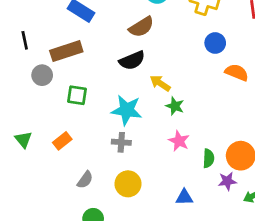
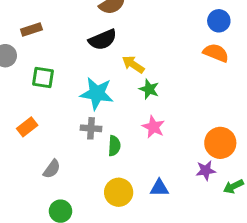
blue circle: (215, 43) -> (219, 21), moved
brown rectangle: (66, 51) -> (31, 30), size x0.6
green semicircle: (208, 158) -> (114, 146), moved
yellow circle: (128, 184) -> (119, 192), moved

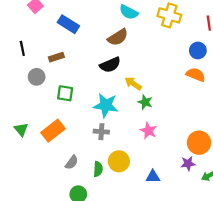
orange rectangle: (27, 127) -> (53, 131), size x1.5
green semicircle: (114, 146) -> (98, 169), moved
yellow circle: (119, 192) -> (119, 161), moved

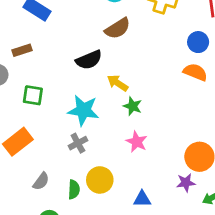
brown semicircle: (118, 37) -> (118, 28), moved
gray cross: (101, 132) -> (78, 143), turned -32

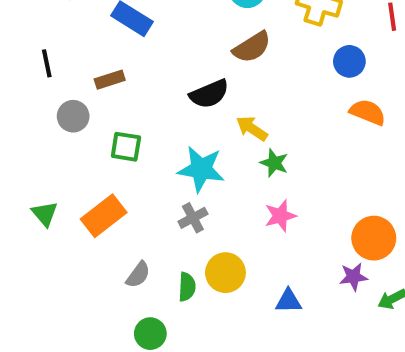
blue circle: (198, 42) -> (349, 61), moved
pink star: (137, 142) -> (280, 216), turned 30

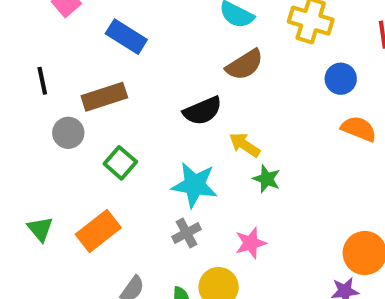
brown rectangle: (110, 80) -> (104, 97), size x1.5
green square: (126, 147) -> (120, 163), turned 32
pink star: (280, 216) -> (251, 243), moved

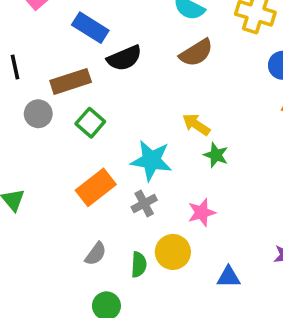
black semicircle: (202, 111) -> (124, 58), moved
green square: (120, 163) -> (90, 123), moved
orange rectangle: (98, 231) -> (96, 187), moved

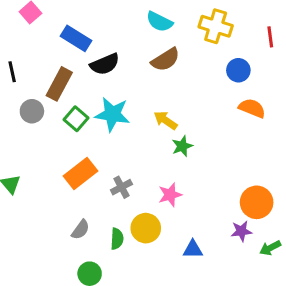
brown rectangle: (71, 81) -> (59, 84), turned -44
green star: (216, 155) -> (182, 146), turned 30
cyan star: (151, 160) -> (112, 114), moved

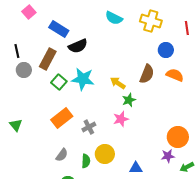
brown semicircle: (165, 60) -> (147, 74), moved, turned -36
gray circle: (32, 111) -> (24, 70), moved
pink star: (170, 195) -> (121, 119), moved

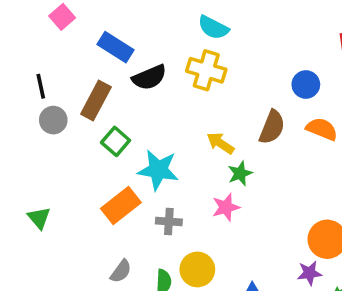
yellow cross: (151, 21) -> (206, 70), moved
cyan star: (83, 79) -> (158, 170), moved
gray cross: (89, 127) -> (169, 221), turned 32

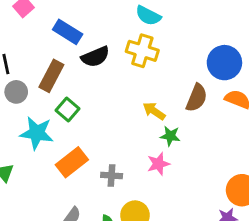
blue circle: (306, 84) -> (224, 63), size x1.5
cyan star: (158, 170) -> (37, 133), moved
green star: (240, 173) -> (170, 136), turned 30

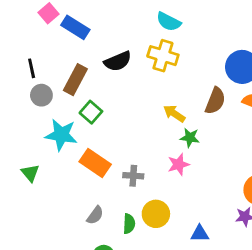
blue rectangle: (68, 32) -> (75, 27), moved
orange rectangle: (72, 162) -> (95, 163), turned 72

